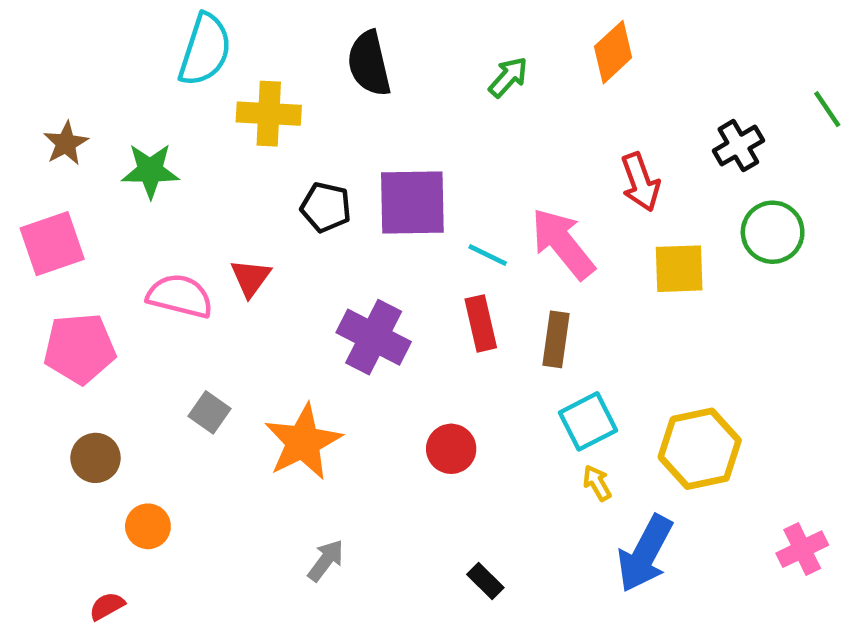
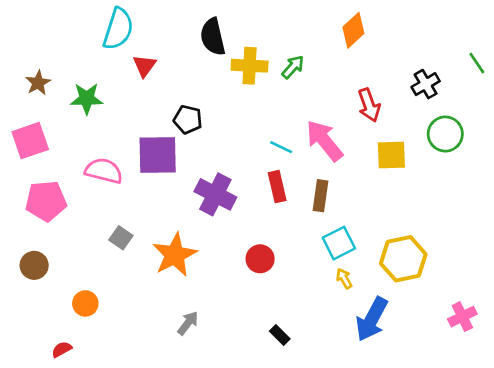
green arrow: (508, 77) -> (293, 67), moved
yellow cross: (269, 114) -> (250, 66), moved
purple square: (412, 203) -> (158, 155), moved
red triangle: (251, 278) -> (144, 66), moved
brown circle: (96, 458) -> (34, 265), moved

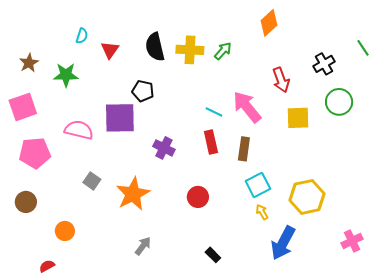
cyan semicircle: (118, 29) -> (82, 36), moved, size x0.5
black semicircle: (213, 37) -> (155, 47), moved
purple cross: (215, 194) -> (164, 148), size x0.7

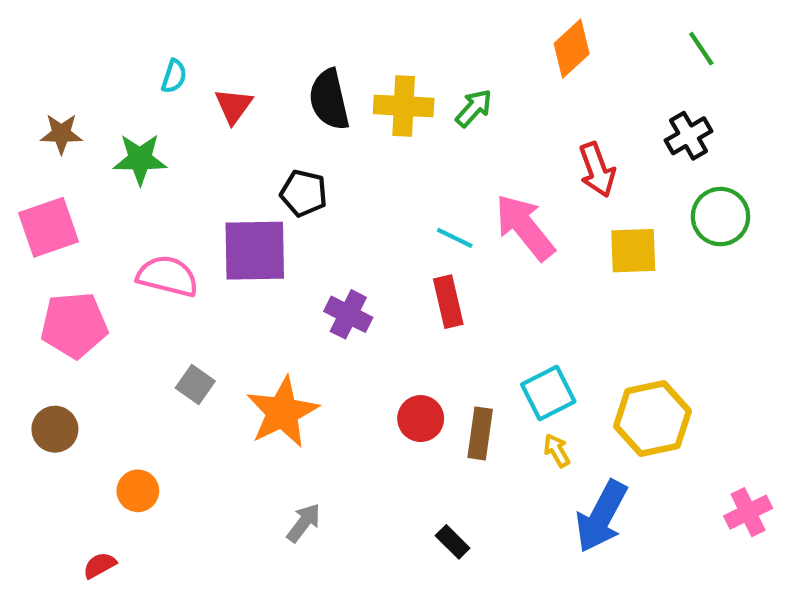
green line: (363, 48) -> (701, 49), moved
brown star: (29, 63) -> (61, 134), turned 30
brown rectangle: (244, 149) -> (480, 433), moved

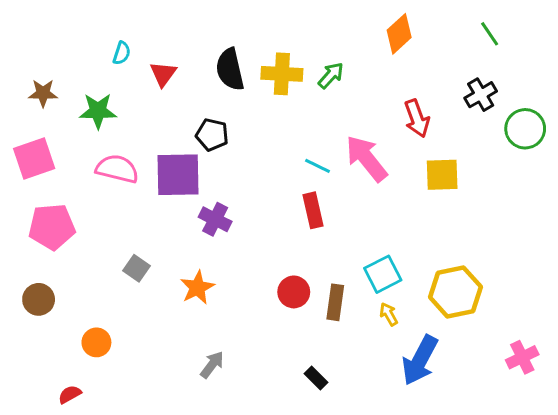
green circle: (720, 217) -> (525, 129), moved
pink semicircle: (168, 276) -> (117, 169), moved
purple cross: (348, 314) -> (215, 219), moved
orange star: (282, 412) -> (197, 288), size x0.7

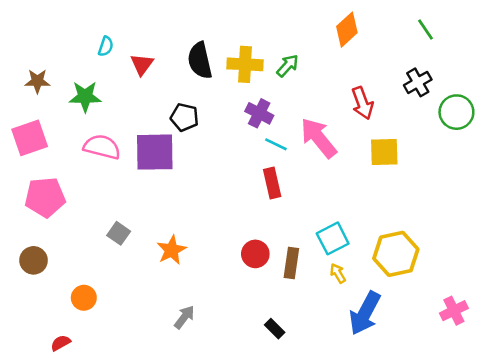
purple cross: (215, 219) -> (259, 113), moved

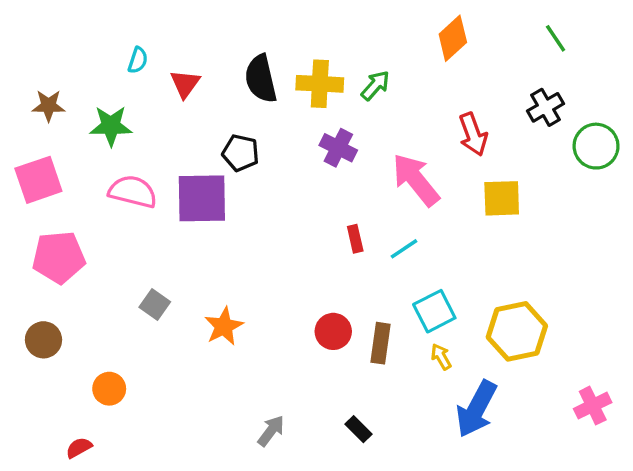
cyan line: (276, 144) -> (404, 249), moved, turned -60
red rectangle: (272, 183) -> (355, 239), size x0.7
gray arrow: (184, 317) -> (271, 431), moved

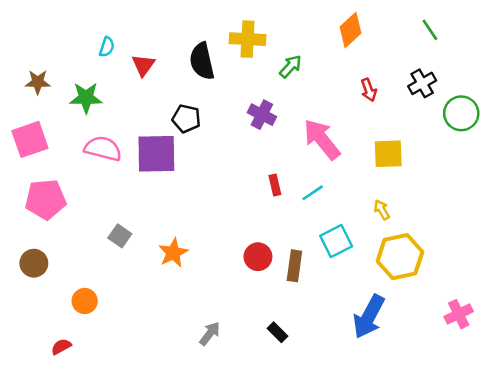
yellow cross: (320, 84) -> (248, 39), moved
red arrow: (473, 134) -> (369, 90), moved, size x0.7
yellow arrow: (441, 357) -> (382, 210), moved

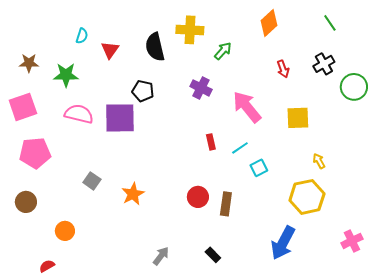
yellow arrow: (382, 210) -> (319, 161), moved
cyan square: (336, 241) -> (259, 168), moved, size x0.7

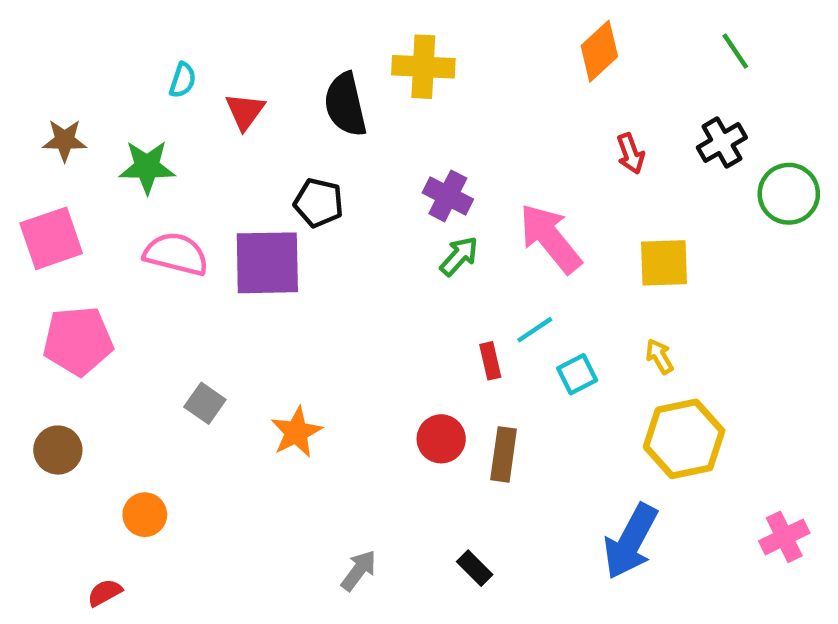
green arrow: (223, 51) -> (459, 256), moved
red rectangle: (211, 142) -> (490, 361), moved
yellow arrow: (319, 161) -> (660, 356), moved

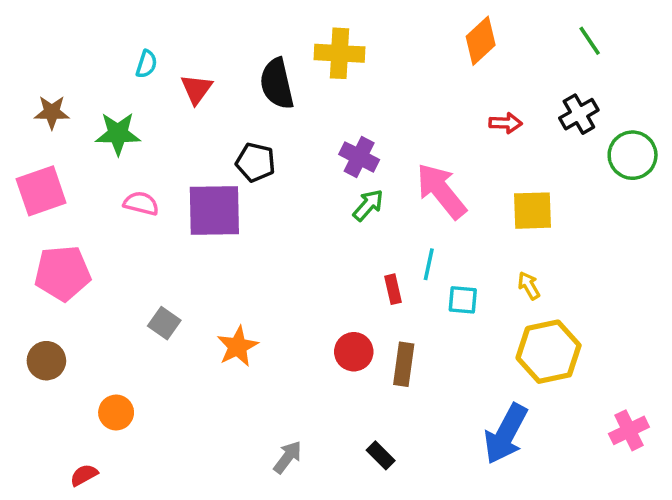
red arrow: (631, 154) -> (506, 123), turned -68
pink semicircle: (176, 254) -> (141, 203), size x0.7
cyan line: (535, 330) -> (429, 264), turned -44
cyan square: (577, 374) -> (463, 300), turned 32

